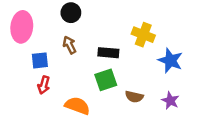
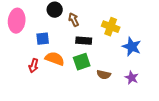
brown arrow: (70, 45) -> (74, 20), moved
blue square: (40, 60) -> (43, 39), moved
orange semicircle: (77, 106) -> (55, 59), moved

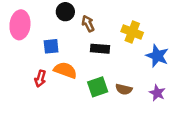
green square: (82, 62) -> (98, 87), moved

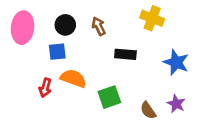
black circle: (65, 12) -> (65, 25), moved
yellow cross: (132, 32) -> (152, 18), moved
black rectangle: (100, 49) -> (125, 54), moved
brown semicircle: (124, 89) -> (148, 110), moved, turned 42

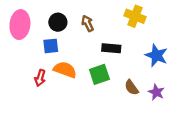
green square: (109, 97) -> (99, 74), moved
brown semicircle: (148, 110) -> (131, 87), moved

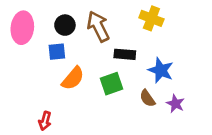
brown arrow: (88, 23) -> (98, 26), size x1.6
blue star: (156, 55) -> (161, 70), moved
orange semicircle: (65, 70) -> (73, 78), turned 110
red arrow: (40, 78) -> (45, 121), moved

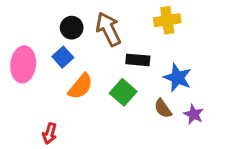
yellow cross: (151, 18) -> (167, 20), turned -30
pink ellipse: (22, 28) -> (23, 64), moved
blue square: (57, 52) -> (63, 57), turned -36
green square: (112, 84) -> (123, 92), turned -30

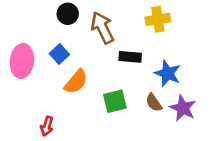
black circle: (72, 28) -> (68, 14), moved
green square: (123, 92) -> (115, 101), moved, turned 35
purple star: (194, 114) -> (183, 108), size x1.4

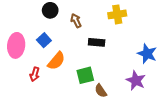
brown arrow: (102, 28) -> (76, 21), size x0.6
blue star: (168, 73) -> (147, 54), moved
brown semicircle: (154, 103) -> (101, 91), moved
red arrow: (47, 126) -> (35, 74), moved

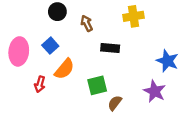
brown semicircle: (101, 91) -> (115, 103), turned 72

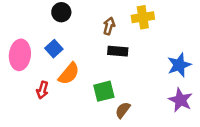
brown arrow: (87, 23) -> (109, 26), moved, turned 42
blue star: (167, 61) -> (179, 65), turned 30
purple star: (155, 91) -> (180, 100), moved

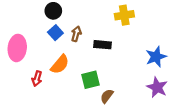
brown arrow: (109, 26) -> (76, 34), moved
blue square: (54, 49) -> (55, 33), moved

